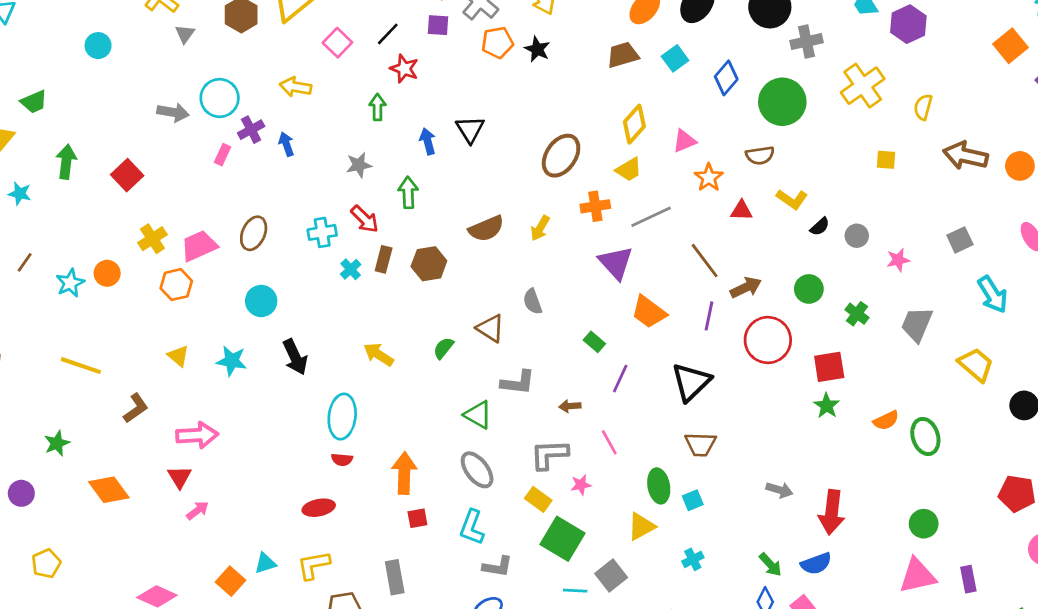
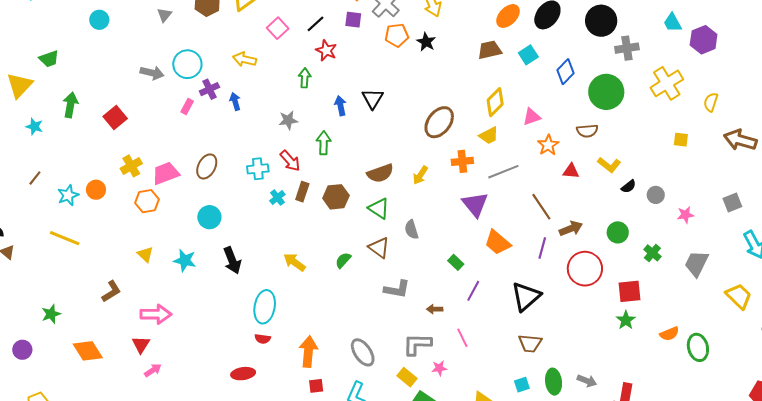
yellow line: (81, 366) -> (65, 238), moved
green triangle: (478, 415) -> (379, 208), moved
green ellipse: (659, 486) -> (554, 382), moved

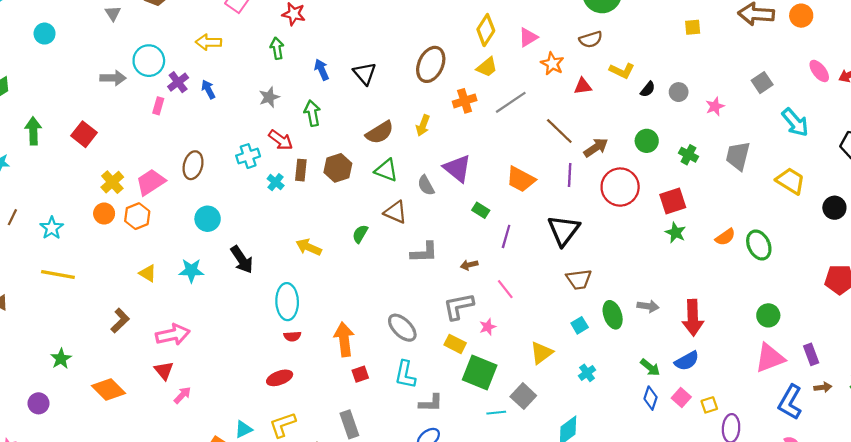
black triangle: (373, 99) -> (365, 73), moved
orange circle: (96, 190) -> (104, 214), moved
purple triangle: (475, 204) -> (457, 168), moved

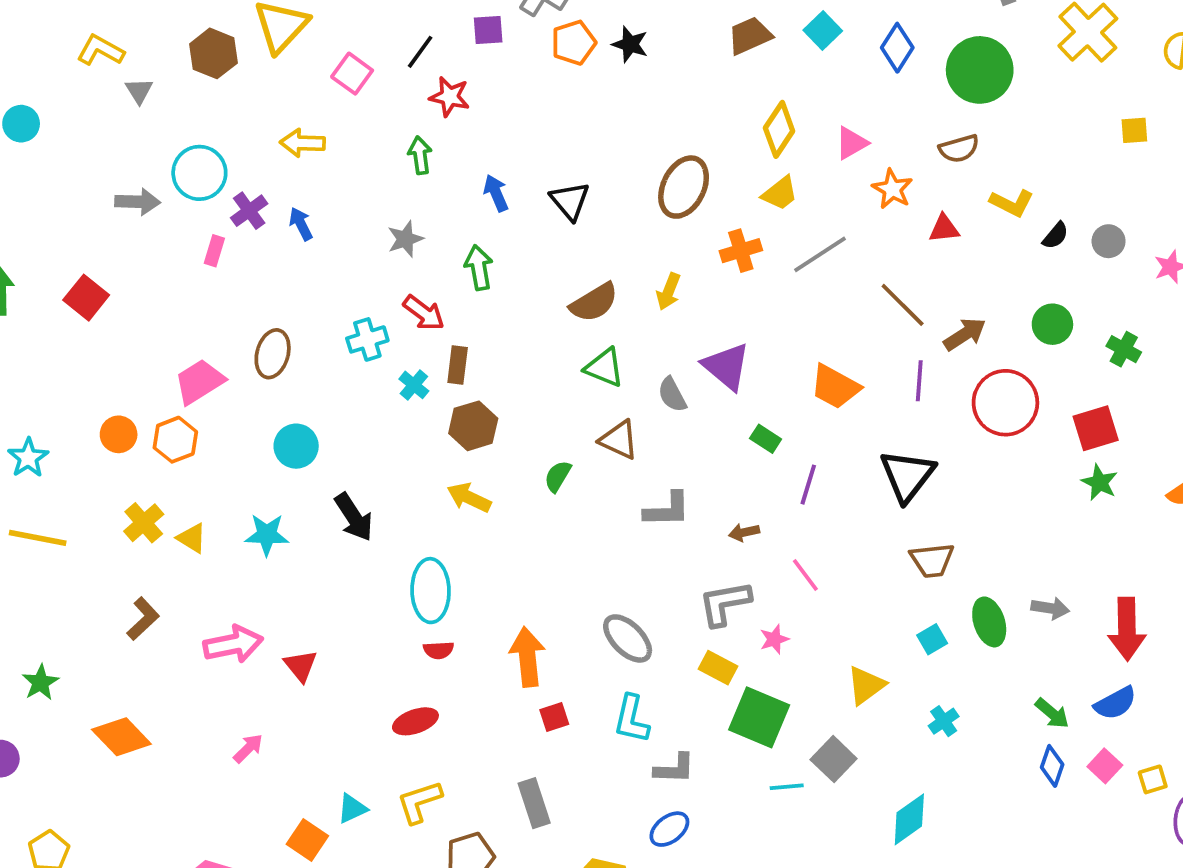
brown hexagon: (338, 168) -> (473, 426), moved
yellow cross: (112, 182) -> (144, 523), moved
red triangle: (164, 370) -> (301, 666), moved

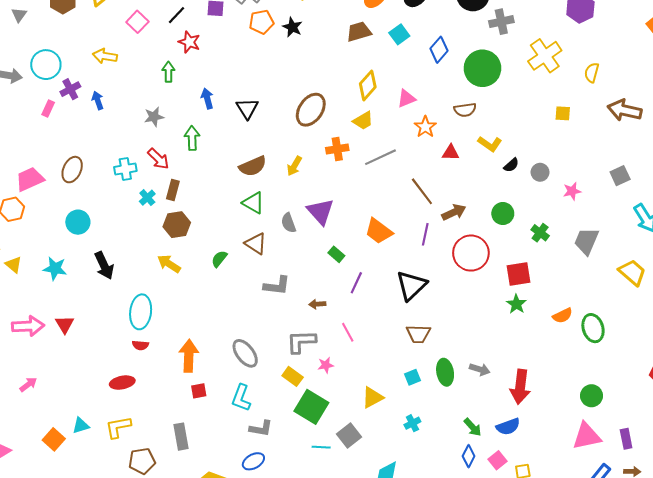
red triangle: (301, 666) -> (65, 324), moved

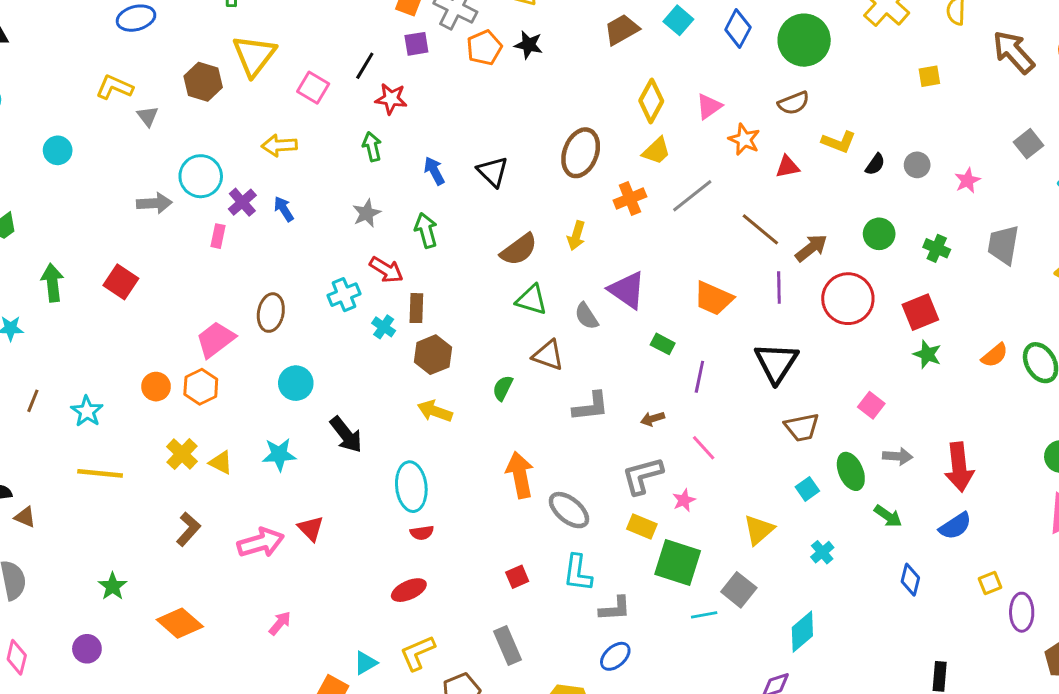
brown arrow: (625, 110) -> (1014, 52), turned 48
orange arrow: (189, 356) -> (520, 475), moved
green arrow: (473, 427) -> (888, 516), moved
pink square: (497, 460) -> (871, 405), moved

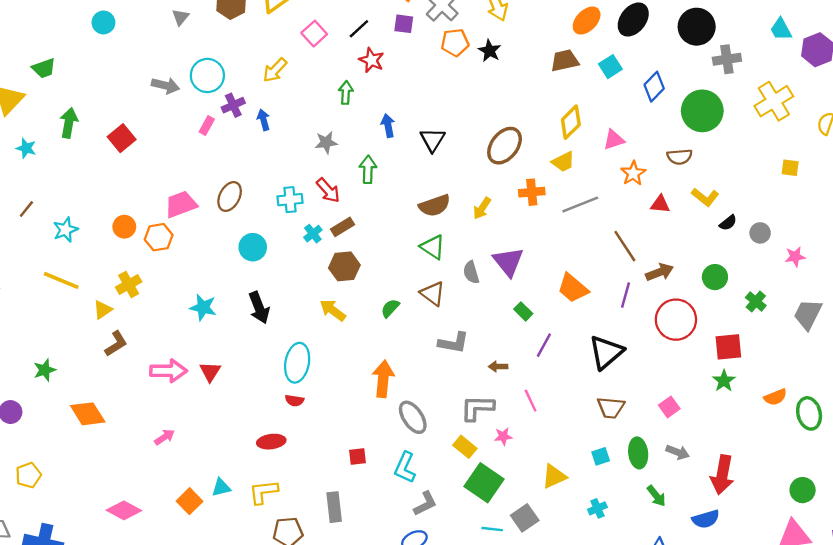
yellow arrow: (279, 145) -> (275, 70), turned -60
brown rectangle: (416, 308) -> (342, 227), turned 40
cyan circle: (296, 383) -> (253, 247), moved
yellow triangle: (221, 463) -> (103, 310), moved, turned 42
gray L-shape: (615, 609) -> (425, 504), turned -40

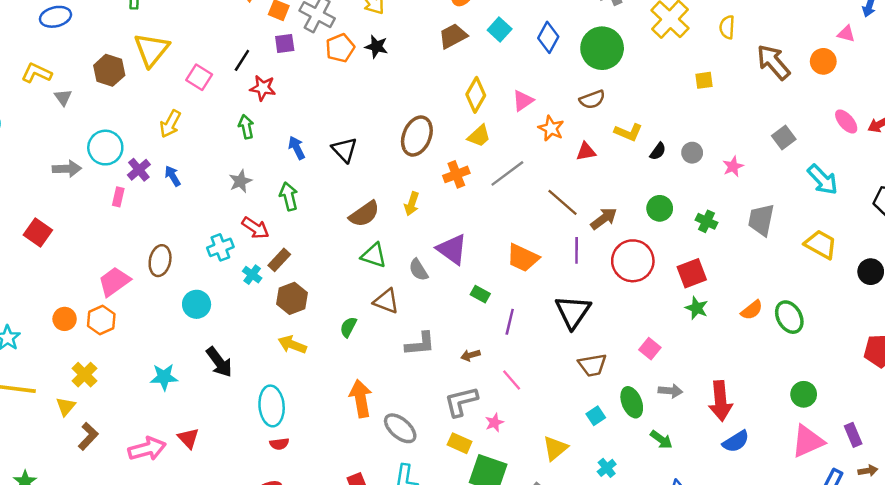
blue semicircle: (706, 519) -> (736, 441), moved

